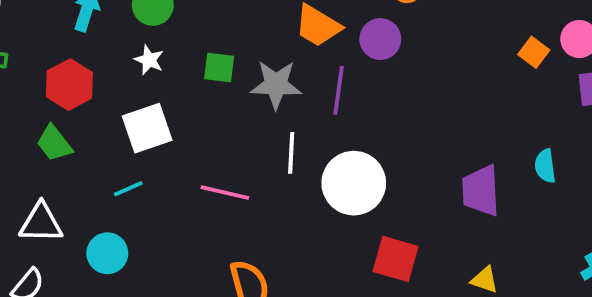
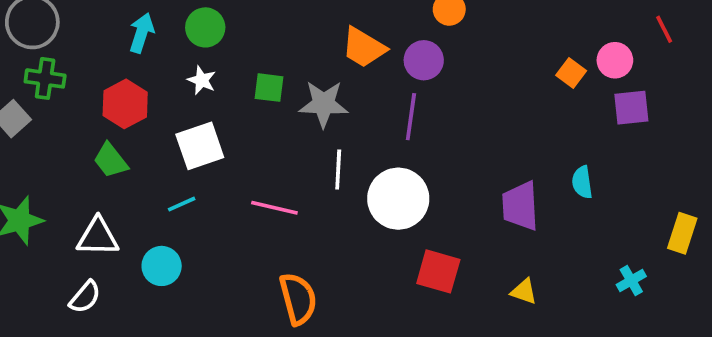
purple line: (339, 90) -> (411, 117), moved

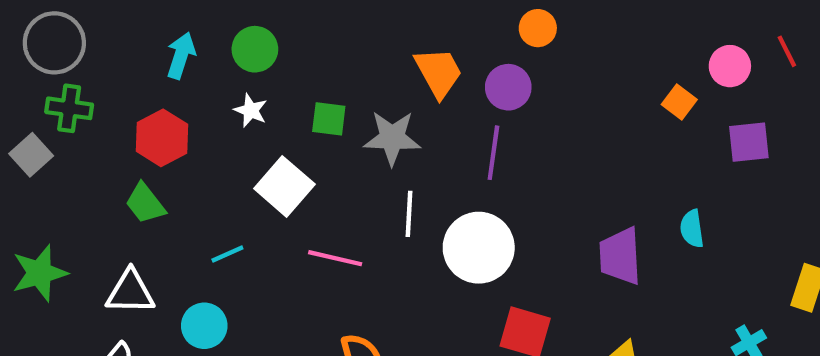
orange trapezoid: (364, 47) -> (439, 72), turned -150
pink circle: (615, 60) -> (730, 66), moved
white square: (200, 146) -> (284, 186), moved, turned -30

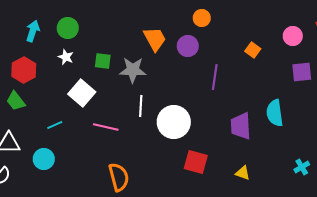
orange square: (679, 102) -> (253, 50), moved
purple line: (493, 153) -> (215, 77), moved
cyan semicircle: (692, 229) -> (275, 113), size x1.5

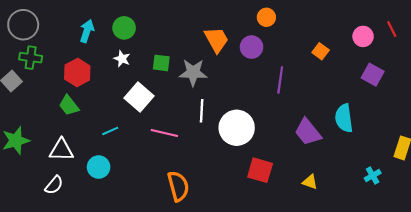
purple square: (302, 72) -> (373, 75), turned 35
purple trapezoid: (241, 126) -> (308, 132), turned -36

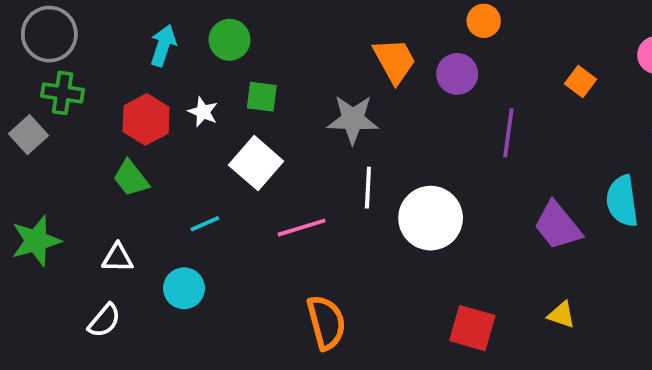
white star: (122, 59) -> (203, 112), moved
green square: (161, 63) -> (262, 97), moved
pink line: (164, 133) -> (302, 228), turned -30
white triangle: (61, 150) -> (118, 258), size x0.7
red square: (260, 170) -> (472, 328), moved

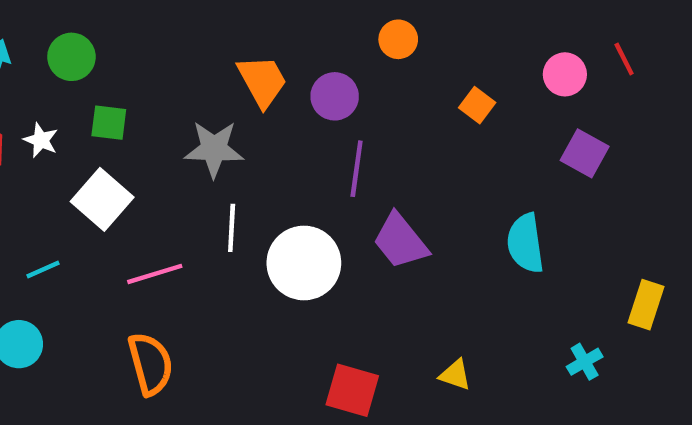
orange circle: (484, 21) -> (398, 39), moved
purple line: (508, 133) -> (357, 169), moved
purple trapezoid: (558, 226) -> (400, 241), moved
orange semicircle: (326, 322) -> (150, 364), moved

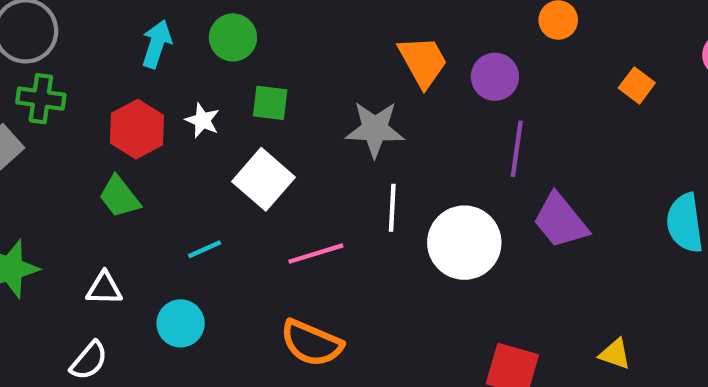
orange semicircle: (150, 364) -> (312, 343), turned 128

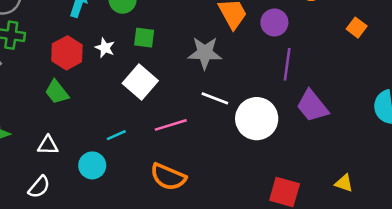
white line: (392, 208) -> (215, 98), turned -72
cyan line: (205, 249) -> (116, 135), moved

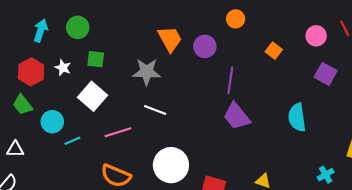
purple line: (287, 64) -> (230, 80), moved
white circle: (257, 119) -> (171, 165), moved
cyan circle: (92, 165) -> (52, 122), moved

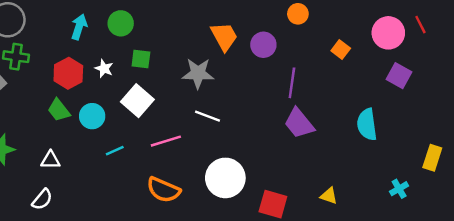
pink circle: (316, 36) -> (388, 33), size x1.4
cyan circle: (52, 122) -> (92, 116), moved

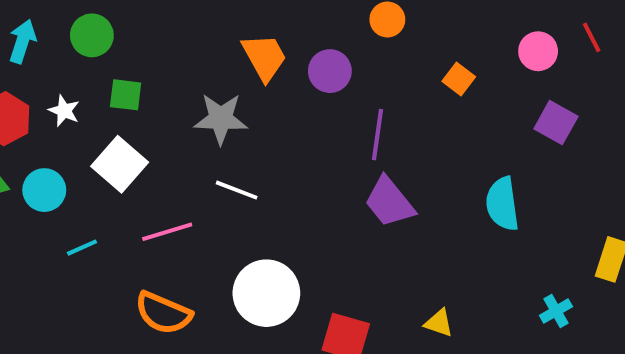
pink circle: (388, 33) -> (538, 51), size x0.7

